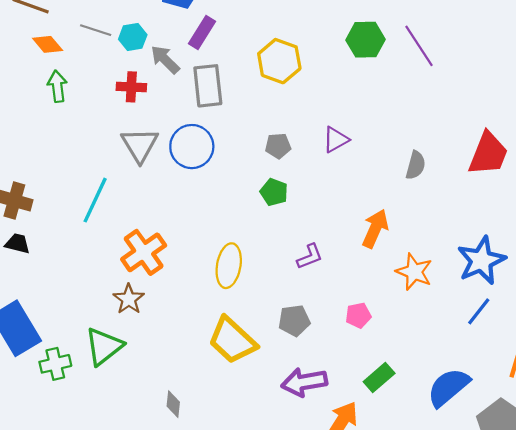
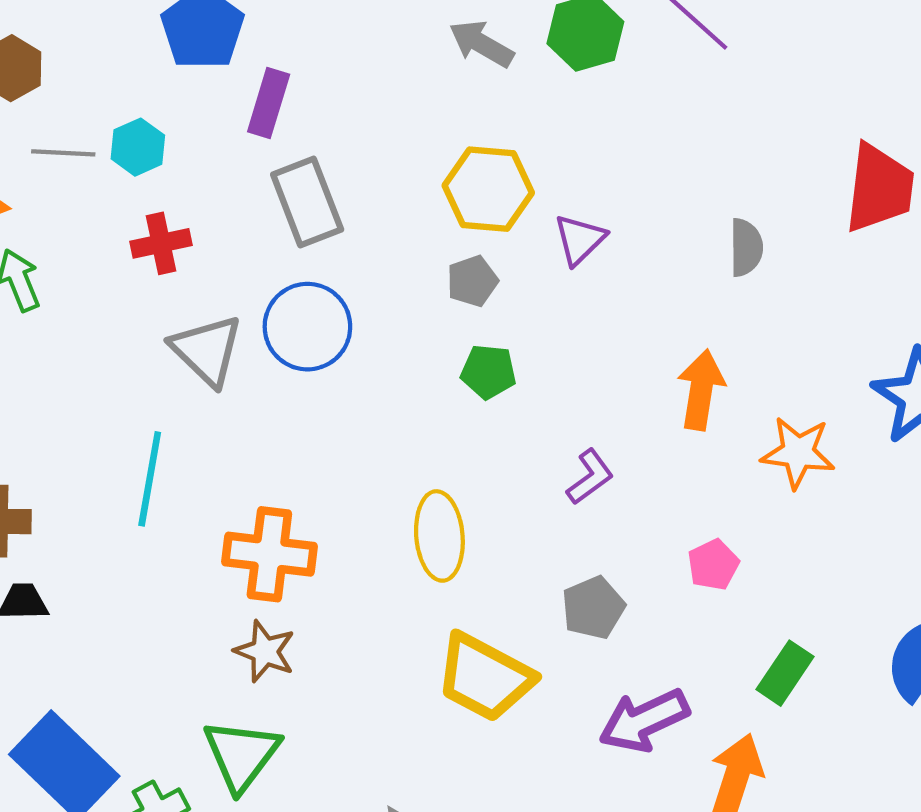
gray arrow: (165, 59) -> (481, 44), moved
yellow hexagon: (279, 61) -> (488, 189), moved
orange cross: (144, 252) -> (269, 554), turned -33

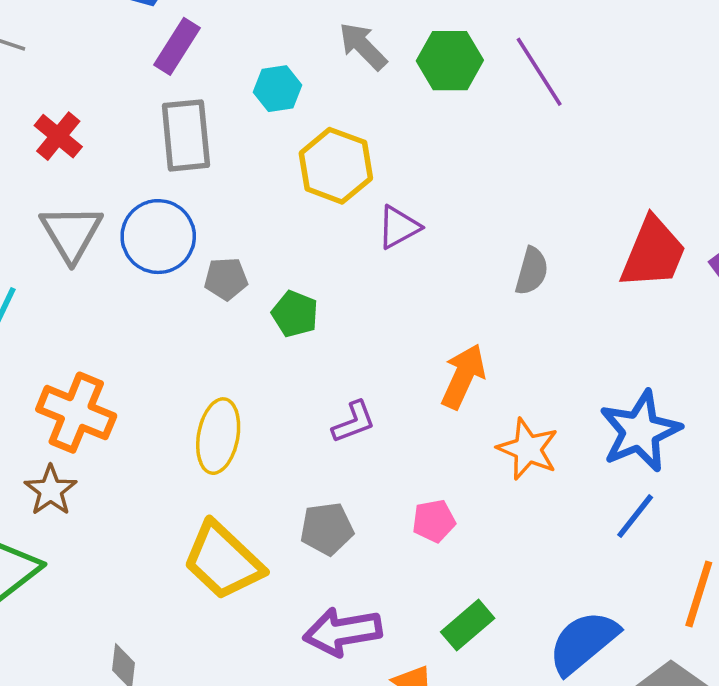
cyan hexagon: (138, 147) -> (278, 89), moved
red cross: (161, 243) -> (58, 136), turned 36
gray pentagon: (472, 281) -> (226, 279), moved

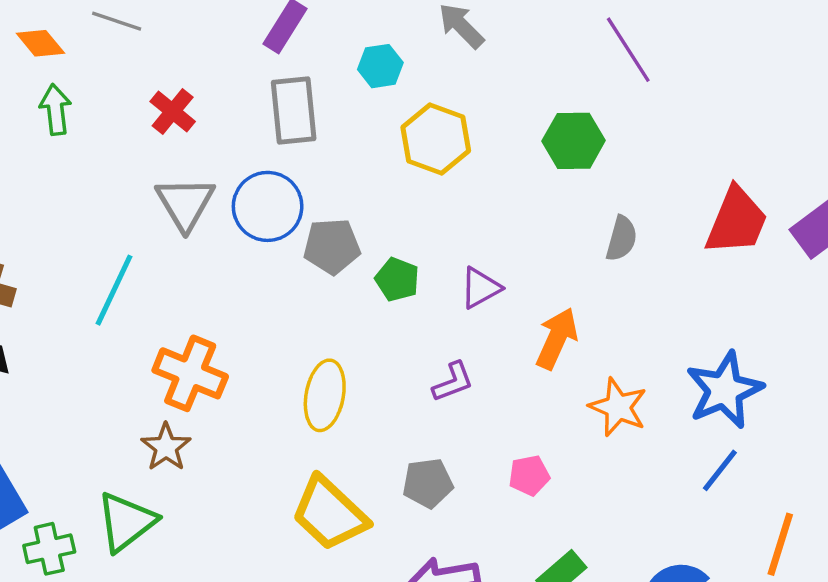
green hexagon: (450, 61) -> (574, 141), moved
purple triangle: (399, 227) -> (480, 288), moved
gray pentagon: (226, 279) -> (332, 246), size x1.4

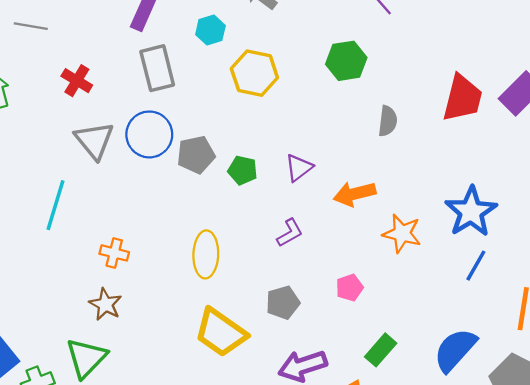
orange arrow: (557, 338) -> (354, 194), turned -120
orange cross: (190, 373) -> (114, 253), size x0.6

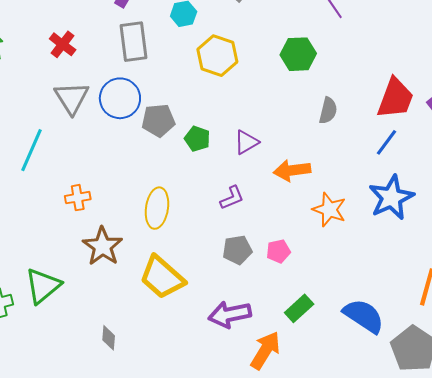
orange cross: (114, 253) -> (78, 198), turned -30
blue line: (476, 266) -> (386, 142), moved
gray pentagon: (283, 303) -> (237, 250), moved
brown star: (105, 304) -> (103, 246), moved, size x1.4
blue semicircle: (455, 350) -> (364, 316), turned 75

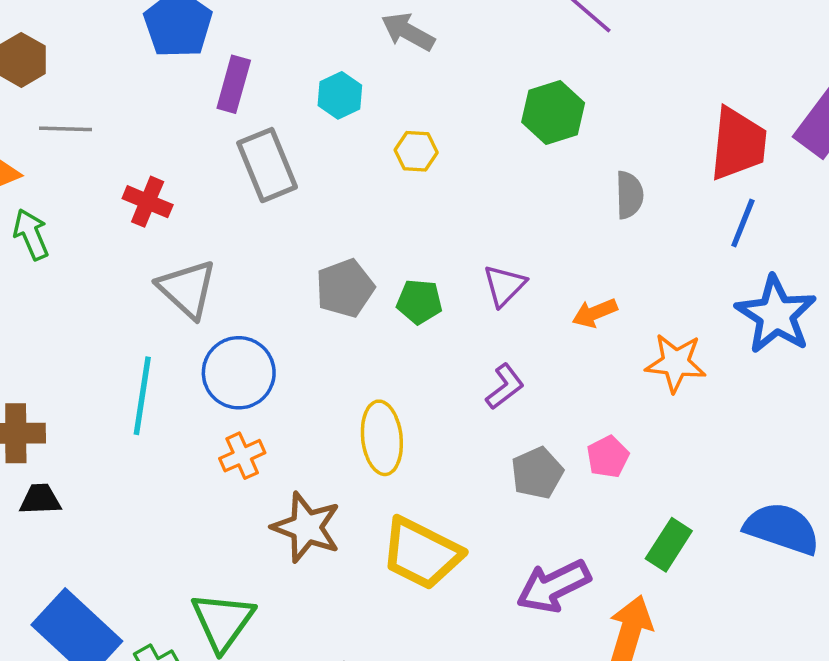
yellow hexagon: (217, 56) -> (416, 151), size x0.6
blue circle: (120, 98) -> (239, 373), moved
orange arrow: (292, 170) -> (595, 313), size x0.7

